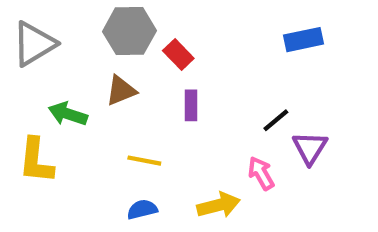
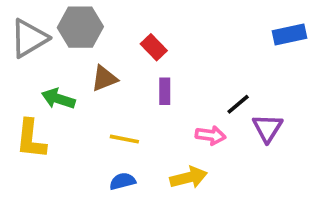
gray hexagon: (129, 31) -> (80, 27), moved
blue rectangle: (303, 40) -> (289, 34), moved
pink arrow: (261, 173) -> (211, 135), moved, turned 128

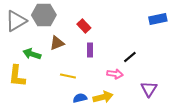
purple triangle: (267, 128) -> (149, 89), moved
blue semicircle: (123, 181) -> (80, 98), moved

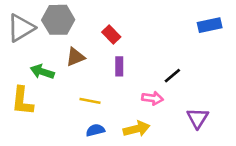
blue semicircle: (80, 98) -> (95, 130), moved

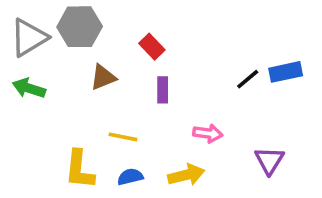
blue rectangle: (210, 25) -> (286, 72), moved
green arrow: (42, 72) -> (29, 88), moved
black line: (172, 76) -> (248, 79), moved
yellow L-shape: (22, 101) -> (80, 170), moved

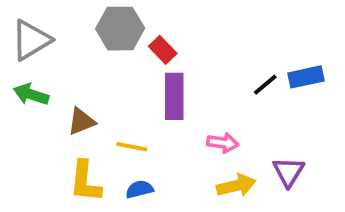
gray hexagon: (80, 27) -> (120, 29), moved
brown triangle: (103, 77) -> (81, 121), moved
purple rectangle: (163, 90) -> (174, 96), size x1.6
yellow arrow: (186, 175) -> (236, 185), moved

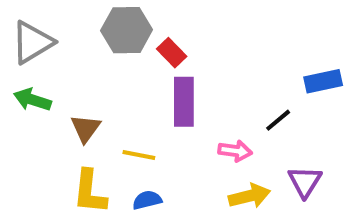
black line: (265, 85) -> (278, 120), moved
brown triangle: (81, 121) -> (86, 128), turned -32

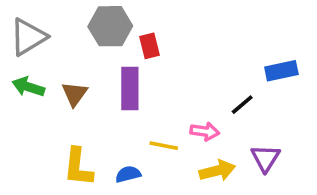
red rectangle: (172, 53) -> (149, 46), turned 30
purple rectangle: (184, 102) -> (130, 89), moved
brown triangle: (86, 128) -> (75, 94), moved
yellow line: (139, 155) -> (164, 146), moved

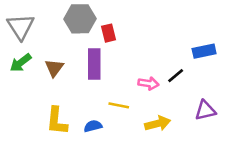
gray triangle: (28, 37) -> (21, 27), turned -32
green arrow: (28, 87) -> (21, 63), turned -55
pink arrow: (205, 131) -> (149, 83), moved
purple triangle: (265, 158) -> (205, 111), moved, turned 45

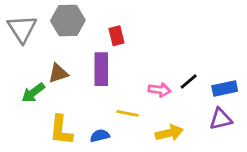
gray hexagon: (80, 19) -> (68, 20), moved
blue rectangle: (204, 51) -> (225, 88), moved
green arrow: (21, 63) -> (33, 93), moved
brown triangle: (54, 68) -> (58, 73), turned 36

